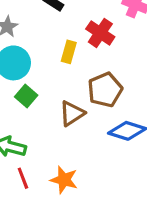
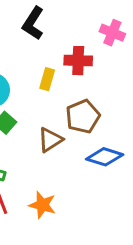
red cross: (100, 33) -> (78, 61), turned -32

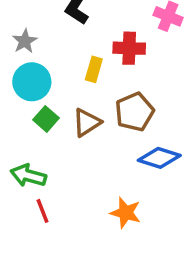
brown triangle: (50, 140) -> (87, 122), moved
orange star: (42, 205) -> (126, 213), moved

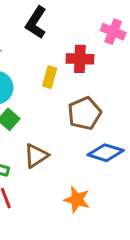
brown triangle: (87, 122) -> (36, 156), moved

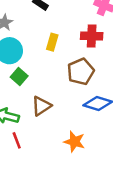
red cross: (80, 59) -> (92, 36), moved

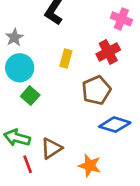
red cross: (92, 36) -> (108, 52), turned -30
brown triangle: (41, 106) -> (51, 148), moved

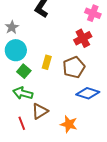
yellow rectangle: (66, 59) -> (47, 62), moved
green arrow: (17, 138) -> (23, 93), moved

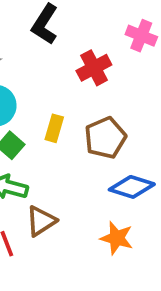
red cross: (83, 38) -> (94, 68), moved
orange star: (69, 124) -> (117, 238), moved

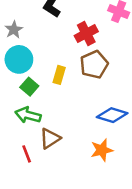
brown pentagon: (105, 138) -> (94, 65), moved
orange star: (117, 238) -> (102, 150), turned -30

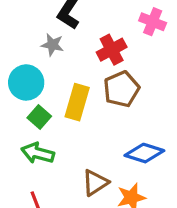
gray star: (14, 30) -> (52, 45), moved, turned -30
yellow rectangle: (59, 75) -> (77, 102), size x1.5
brown triangle: (50, 138) -> (95, 183), moved

